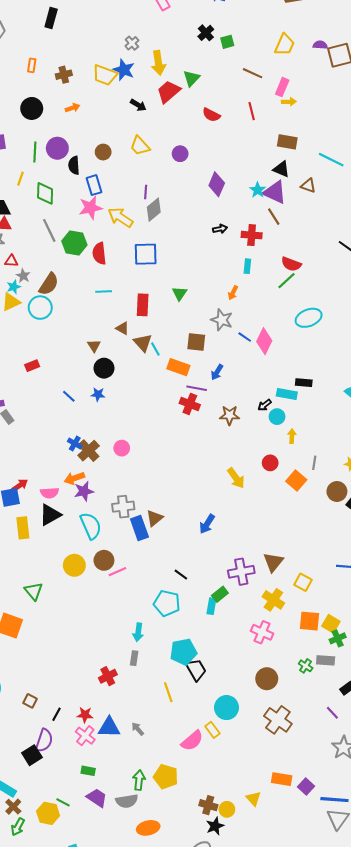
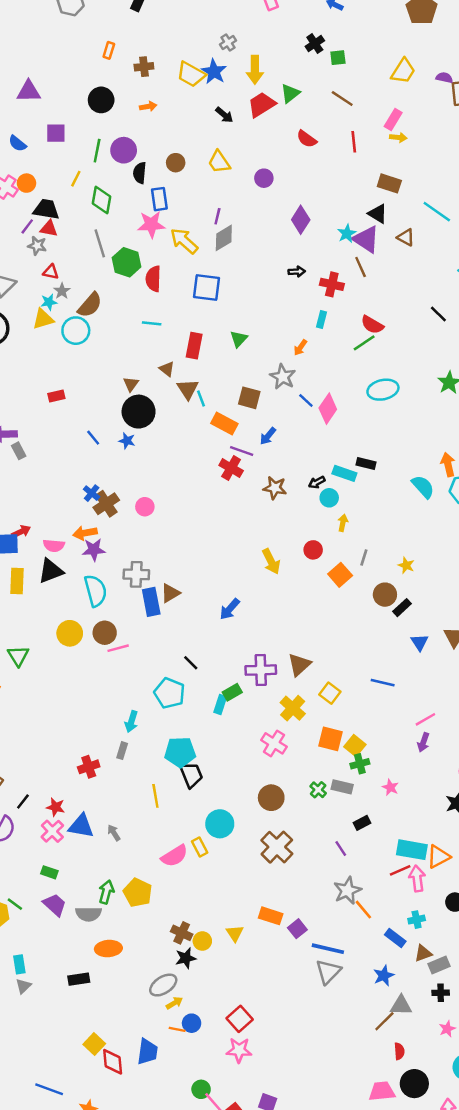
brown line: (253, 73) -> (342, 99), moved
black circle: (104, 368) -> (139, 412), size x1.4

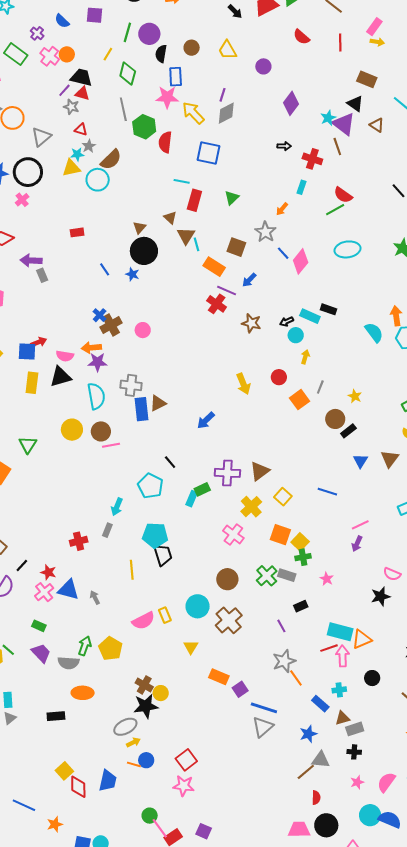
cyan line: (152, 323) -> (182, 181), moved
green cross: (318, 790) -> (267, 576), size x1.5
cyan circle: (220, 824) -> (198, 606), moved
yellow triangle: (235, 933) -> (191, 647), moved
black star: (186, 958) -> (146, 706), size x1.4

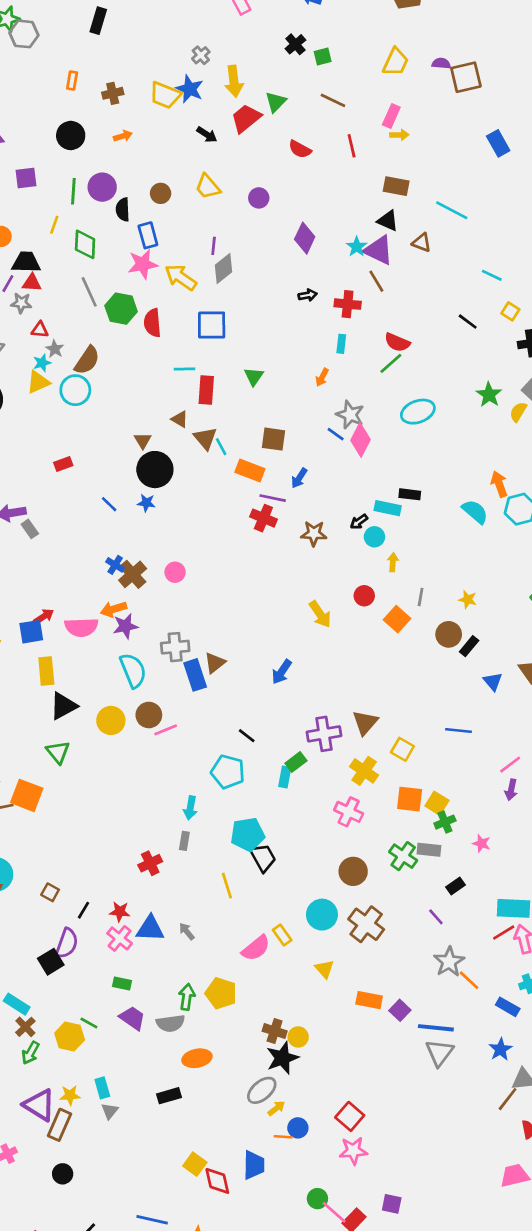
gray star: (265, 232) -> (350, 415), moved
pink semicircle: (65, 356) -> (81, 627), size x1.4
black triangle: (60, 377) -> (63, 706), moved

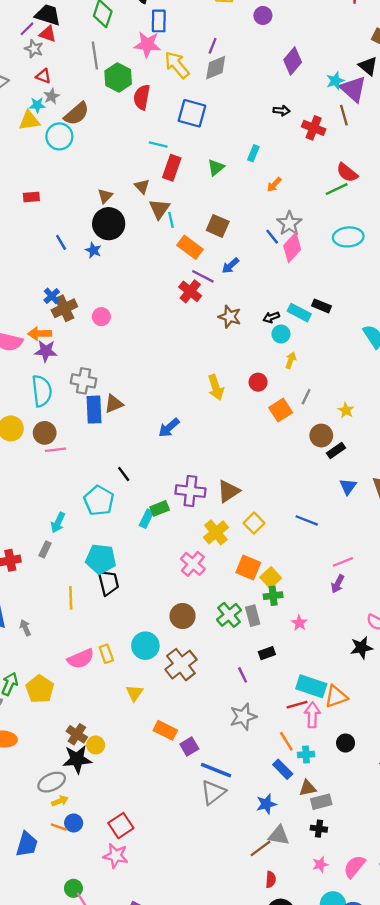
cyan rectangle: (341, 344) -> (253, 153), moved
gray rectangle: (429, 850) -> (253, 616), turned 54
orange line: (469, 980) -> (286, 741), moved

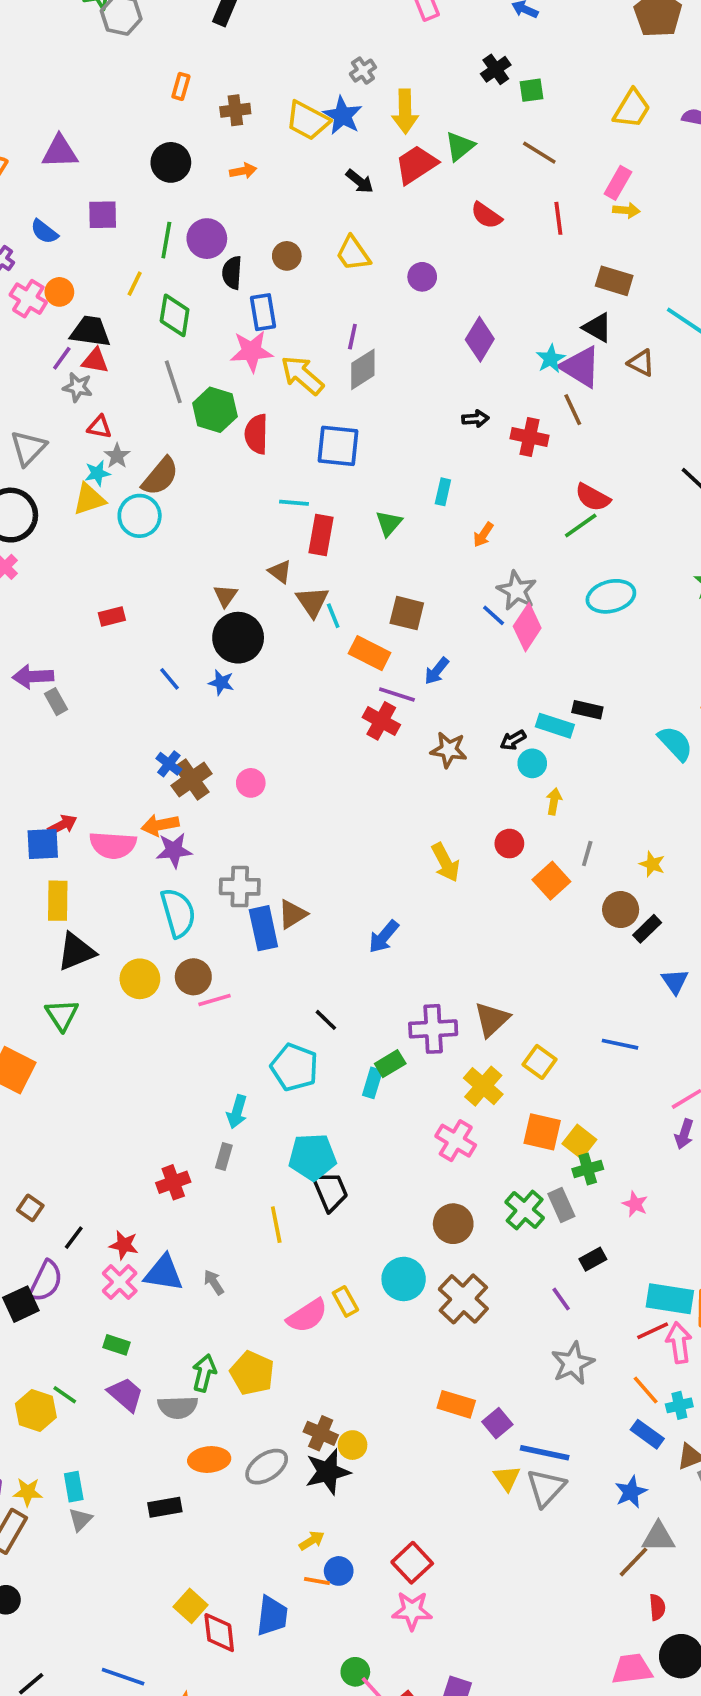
yellow triangle: (134, 693) -> (507, 1478), moved
gray ellipse: (52, 782) -> (267, 1467), moved

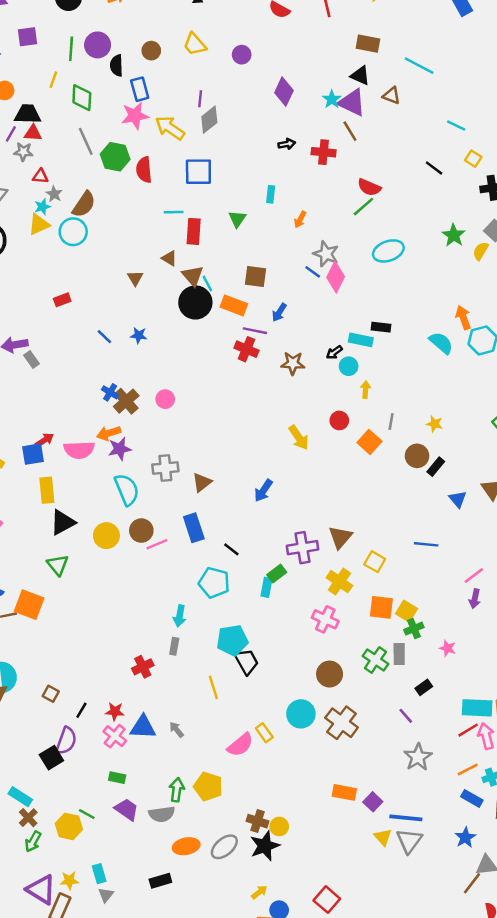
black circle: (238, 638) -> (195, 302), moved
blue rectangle: (263, 928) -> (194, 528), moved
gray rectangle: (561, 1205) -> (399, 654), turned 30
orange line: (646, 1390) -> (468, 769), turned -70

